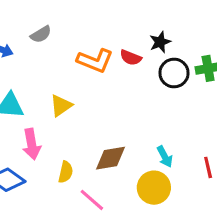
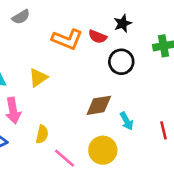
black circle: (174, 73) -> (121, 62), moved
brown diamond: (111, 158) -> (99, 105), moved
yellow circle: (154, 188) -> (103, 150), moved

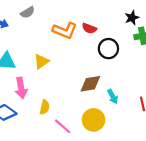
black star: (123, 23) -> (132, 18), moved

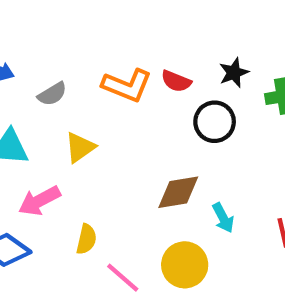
gray semicircle: (28, 12) -> (52, 94), moved
black star: (132, 18) -> (234, 73), moved
pink arrow: (21, 88) -> (39, 201), turned 72

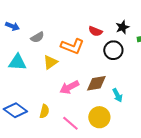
orange L-shape: (127, 85) -> (72, 46), moved
pink arrow: (39, 201) -> (69, 87), moved
yellow semicircle: (86, 239) -> (44, 111), moved

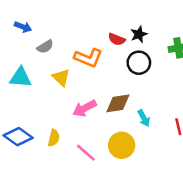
blue arrow: (12, 26) -> (23, 27), moved
black star: (122, 27) -> (139, 34), moved
yellow triangle: (50, 62) -> (61, 77), turned -42

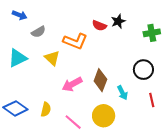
black circle: (139, 63) -> (143, 70), moved
cyan triangle: (20, 77) -> (18, 58), turned -30
brown diamond: (118, 103) -> (100, 80), turned -60

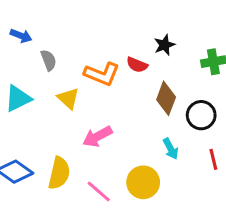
red semicircle: (99, 26) -> (137, 65), moved
gray semicircle: (39, 32) -> (48, 60), turned -80
brown diamond: (100, 80) -> (166, 98), moved
yellow semicircle: (46, 109) -> (59, 173), size x1.5

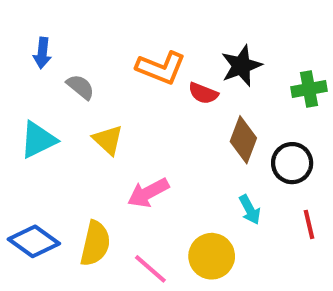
blue arrow: (21, 36) -> (42, 53), turned 75
black star: (165, 45) -> (241, 66), size x1.4
gray semicircle: (48, 60) -> (80, 87), turned -30
orange L-shape: (102, 74) -> (161, 68), moved

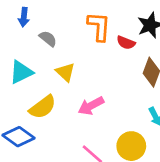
orange L-shape: (161, 68) -> (99, 26), turned -108
yellow semicircle: (95, 243) -> (43, 107), moved, turned 40

